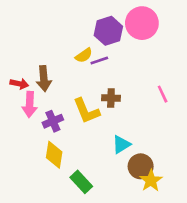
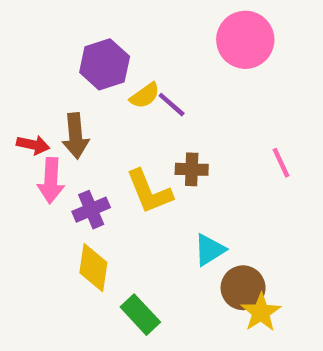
purple hexagon: (108, 31) -> (105, 64), moved
purple line: (99, 61) -> (172, 105), turned 60

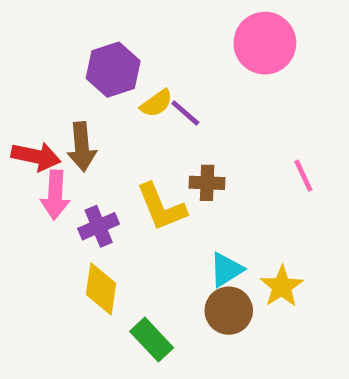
red arrow: (33, 145) -> (36, 156), size x1.4
brown circle: (243, 288) -> (229, 311), moved
yellow star: (261, 312) -> (282, 287), moved

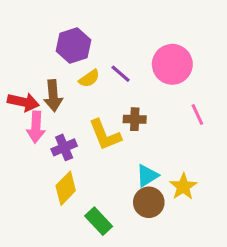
pink circle: (265, 43) -> (172, 64), moved
yellow semicircle: (156, 103) -> (89, 78), moved
yellow diamond: (101, 289) -> (66, 188), turned 36

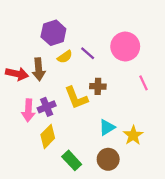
pink arrow: (36, 127) -> (28, 110), moved
brown circle: (149, 202) -> (108, 159), moved

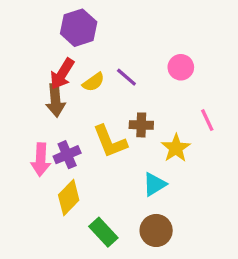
purple hexagon: (53, 33) -> (79, 28), moved
pink circle: (125, 46) -> (181, 67), size x0.6
red arrow: (17, 74) -> (62, 74), moved, turned 110
yellow star: (133, 135) -> (176, 148), moved

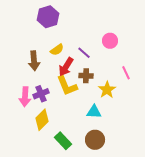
red arrow: (62, 74) -> (66, 67), moved
purple line: (126, 77) -> (84, 53), moved
cyan triangle: (154, 184) -> (94, 112), turned 35

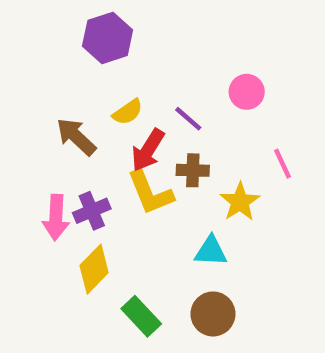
brown arrow: (34, 61) -> (76, 137), turned 138

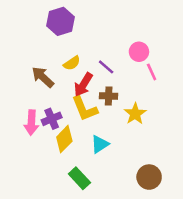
pink line: (283, 164) -> (152, 72), moved
cyan triangle: (211, 251) -> (100, 144), moved, turned -36
yellow diamond: (94, 269) -> (64, 139), moved
brown circle: (213, 314) -> (149, 177), moved

